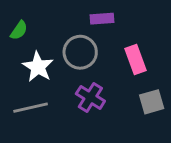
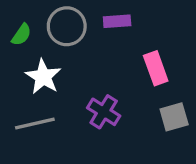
gray circle: (80, 52) -> (67, 26), moved

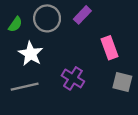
purple rectangle: (117, 21) -> (82, 15), turned -42
gray square: (174, 117) -> (122, 82), turned 30

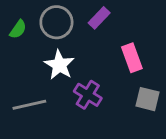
white star: (31, 54) -> (59, 65), moved

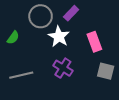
green semicircle: (18, 29) -> (13, 38), moved
white star: (59, 65) -> (59, 37), moved

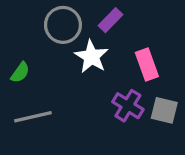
green semicircle: (13, 38) -> (20, 72), moved
purple cross: (63, 68) -> (128, 106), moved

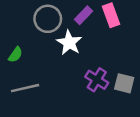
pink rectangle: (147, 64) -> (111, 15), moved

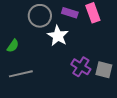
purple rectangle: (84, 15) -> (70, 13), turned 63

